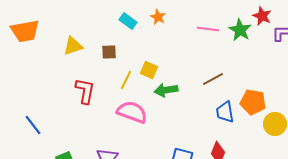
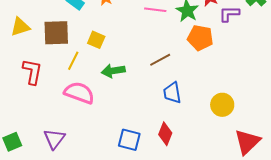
brown square: (109, 52) -> (56, 33), size x1.8
yellow square: (149, 70) -> (96, 40), moved
orange pentagon: (253, 102) -> (200, 38), moved

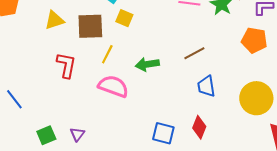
orange pentagon: (200, 38) -> (254, 40), moved
yellow square: (96, 40) -> (124, 18), moved
yellow circle: (222, 105) -> (256, 98), size x1.4
purple triangle: (54, 139) -> (77, 134), moved, size x0.7

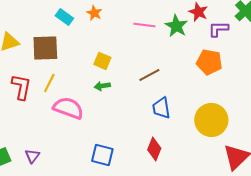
yellow square: (124, 18) -> (102, 61), moved
yellow line: (107, 54) -> (49, 83), moved
green arrow: (147, 64) -> (102, 86), size x0.7
blue square: (163, 133) -> (102, 155), moved

